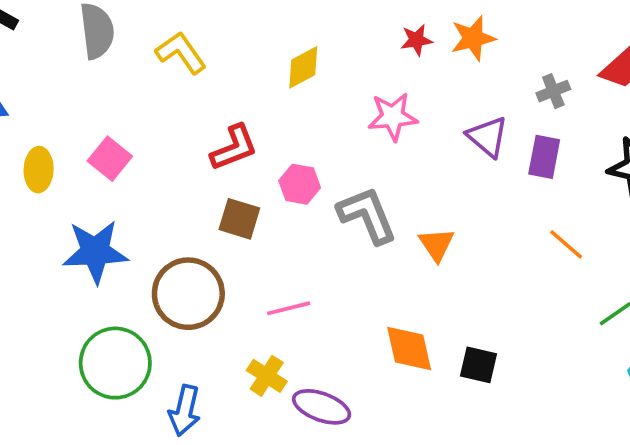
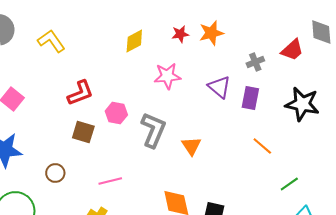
yellow diamond: (303, 67) -> (134, 41), moved
gray L-shape: (367, 215) -> (153, 130), turned 45
brown circle: (188, 294) -> (55, 173), size x0.5

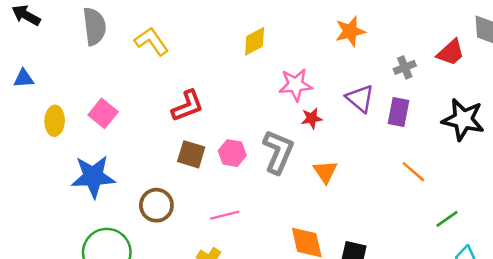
red star: (180, 34) -> (312, 118), moved
pink hexagon: (116, 113) -> (232, 153), moved
brown circle: (55, 173) -> (156, 205), size x1.4

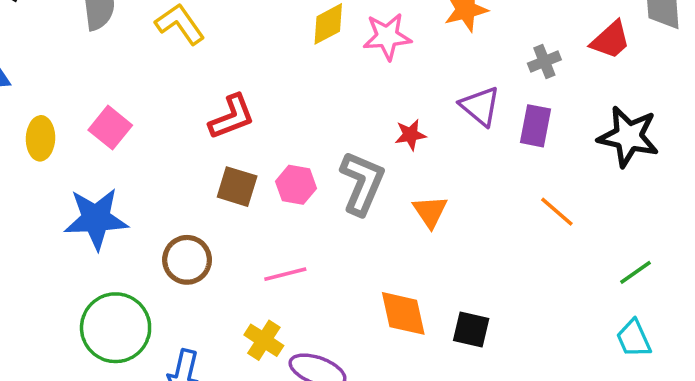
pink star: (296, 85) -> (387, 36), moved
green line: (447, 219) -> (636, 272), moved

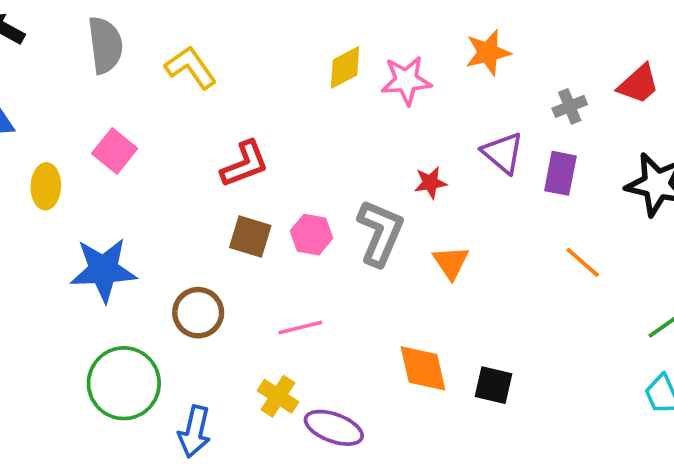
pink square: (110, 128) -> (115, 151), moved

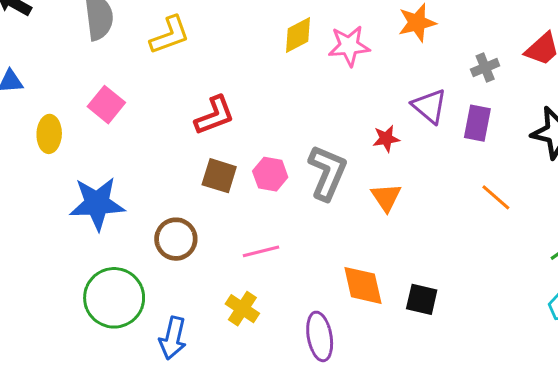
yellow L-shape: (191, 67) -> (170, 35), turned 105
red star: (430, 183) -> (386, 139), moved
purple ellipse: (334, 428) -> (320, 336), moved, turned 60

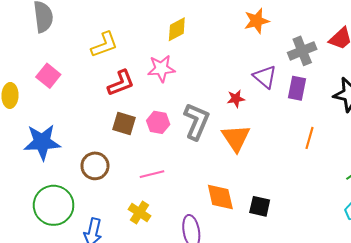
yellow L-shape: (170, 35) -> (104, 45), moved
pink star: (349, 46) -> (161, 69), moved
gray cross: (485, 67) -> (302, 51), size x1.5
orange triangle: (386, 197) -> (236, 138), size x1.4
orange line: (496, 197) -> (309, 138), turned 65

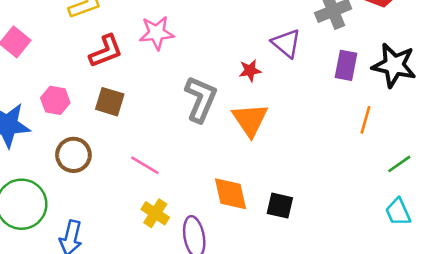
purple rectangle: (297, 88) -> (346, 65), moved
pink hexagon: (158, 122) -> (55, 100), moved
orange line: (309, 138) -> (366, 120), moved
pink line: (152, 174) -> (145, 165), turned 45
yellow cross: (140, 213) -> (155, 213), moved

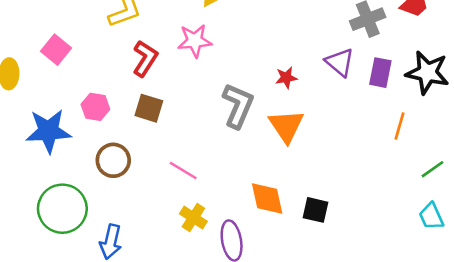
purple triangle: (286, 43) -> (340, 62), moved
red L-shape: (106, 51) -> (145, 59), turned -36

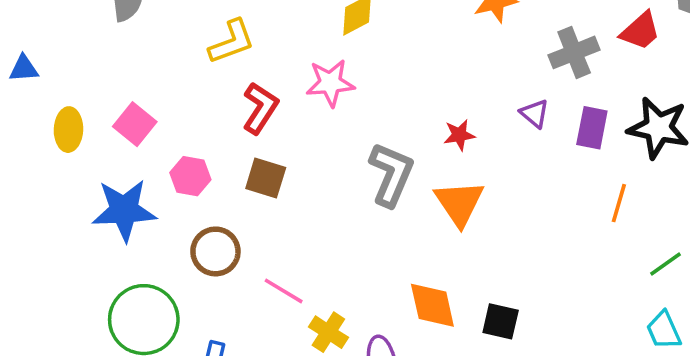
pink square: (56, 50) -> (135, 124), moved
purple triangle: (340, 62) -> (535, 113), size x0.7
pink line: (183, 170) -> (284, 291), moved

